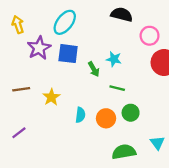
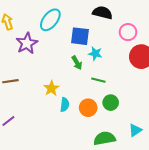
blue square: (68, 54) -> (80, 36), moved
yellow star: (51, 97) -> (51, 88), moved
cyan triangle: (157, 143) -> (135, 130), turned 32

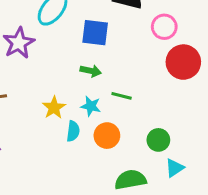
cyan star: (95, 54) -> (91, 106), moved
green arrow: (77, 63) -> (91, 71), turned -48
green circle: (111, 103) -> (158, 140), moved

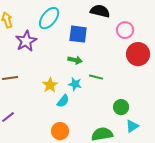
cyan semicircle: (73, 131) -> (63, 101), turned 32
orange circle: (107, 136) -> (60, 131), moved

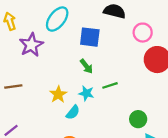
green arrow: (75, 60) -> (86, 66), turned 40
green line: (96, 77) -> (110, 85), turned -32

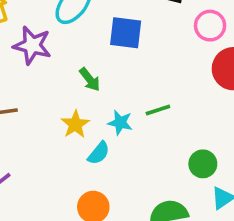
purple star: (31, 45) -> (32, 45), turned -30
green arrow: (86, 66) -> (90, 79), moved

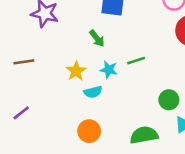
green arrow: (90, 79) -> (97, 38), moved
cyan semicircle: (99, 153) -> (93, 92), turned 36

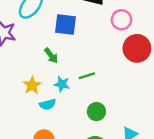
green circle: (169, 100) -> (96, 112), moved

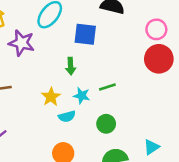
pink circle: (121, 20) -> (156, 29), moved
green arrow: (51, 56) -> (71, 66), turned 35
green circle: (96, 112) -> (106, 124), moved

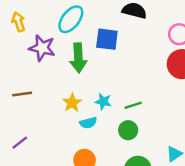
green arrow: (71, 66) -> (78, 58), moved, size x1.6
green line: (107, 87) -> (133, 105), moved

